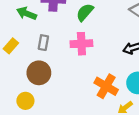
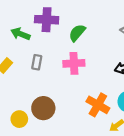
brown circle: (39, 73) -> (43, 108), moved

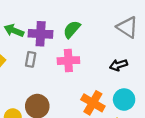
purple cross: (47, 20) -> (41, 34), moved

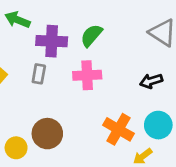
green arrow: (14, 30) -> (17, 20), moved

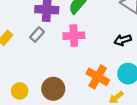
gray rectangle: (39, 74) -> (37, 35), turned 32
brown circle: (47, 134) -> (53, 89), moved

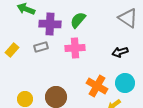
gray rectangle: (37, 35) -> (41, 47), turned 32

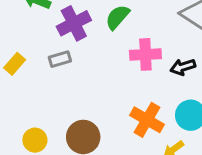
purple cross: (50, 24) -> (74, 23), turned -30
pink cross: (75, 48) -> (145, 54), moved

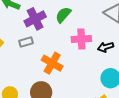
orange cross: (147, 120) -> (52, 63), moved

